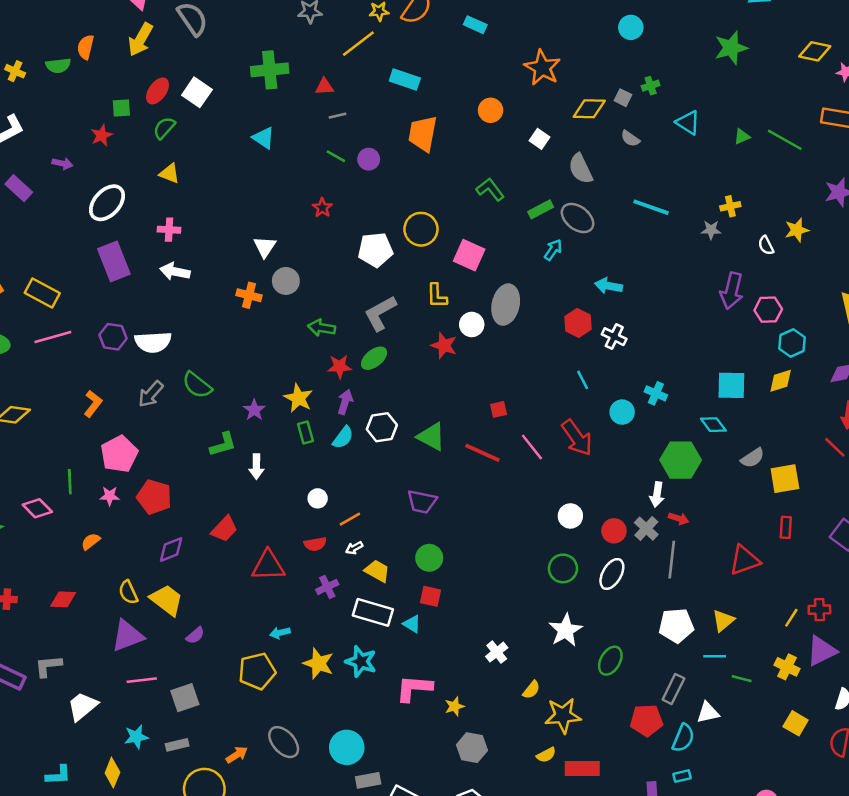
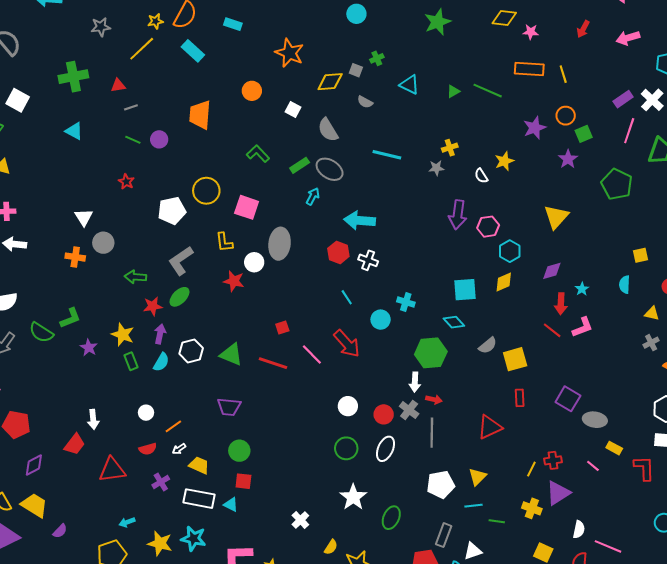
cyan rectangle: (405, 79) -> (193, 51), moved, turned 30
cyan arrow: (608, 286) -> (360, 221), size x1.4
green L-shape: (223, 444) -> (70, 318), moved
white arrow: (256, 467) -> (93, 419), moved

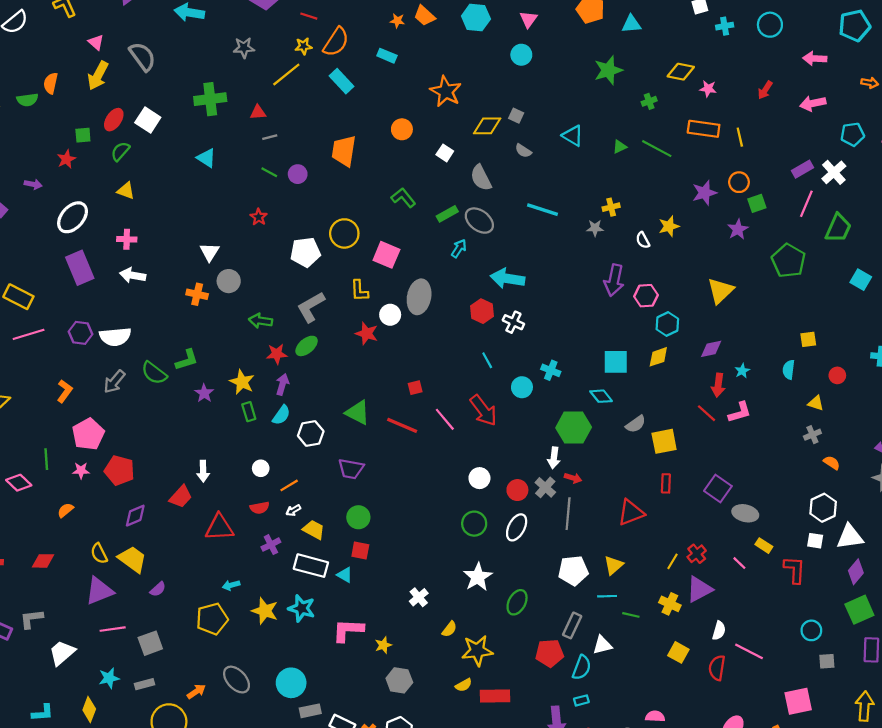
green cross: (377, 58) -> (649, 101), moved
white hexagon: (191, 351) -> (311, 433), moved
red cross: (553, 460) -> (697, 554), turned -36

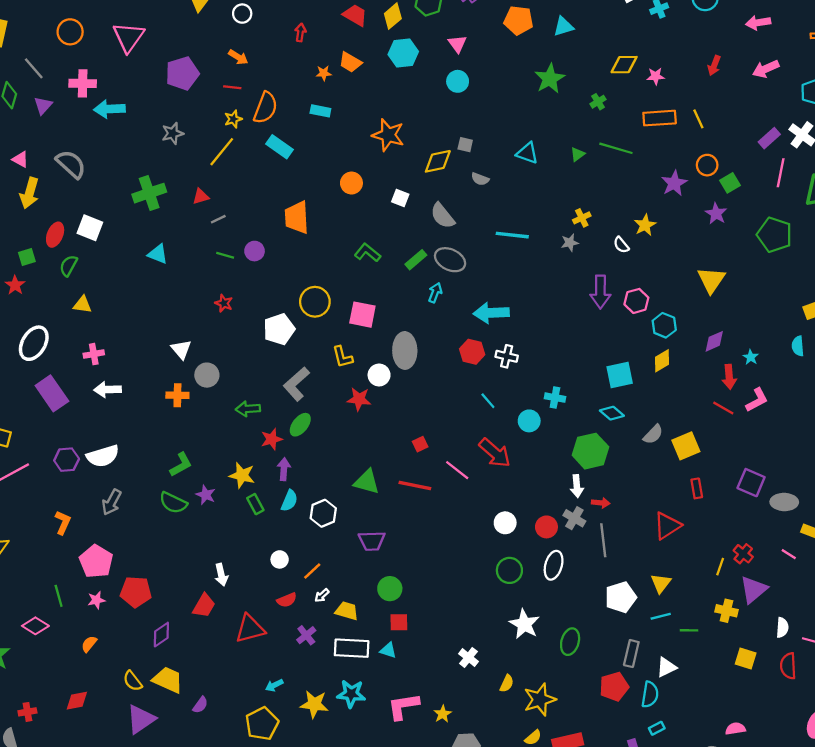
green semicircle: (154, 373) -> (173, 503), moved

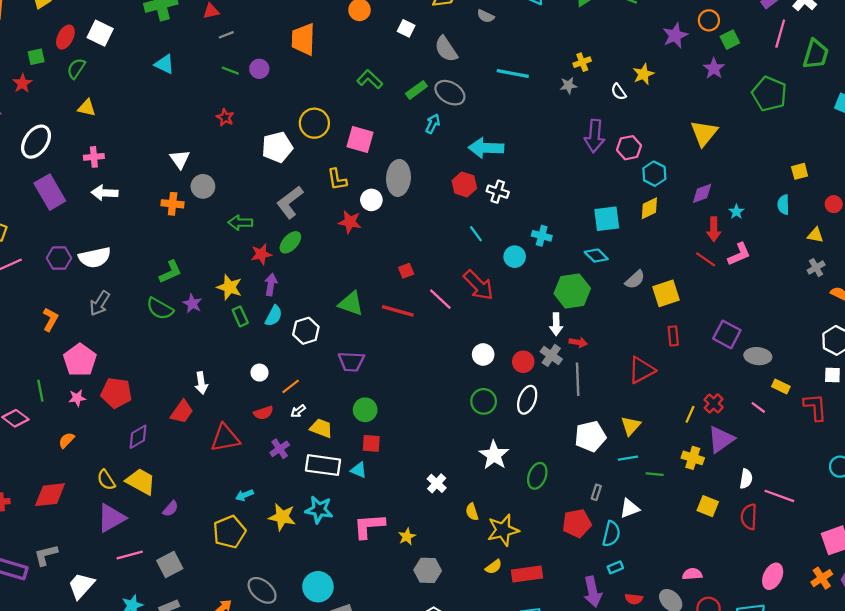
gray rectangle: (631, 654) -> (596, 492), size x0.6
yellow semicircle: (507, 683) -> (472, 512), turned 132
red diamond: (77, 701) -> (50, 495), size x1.4

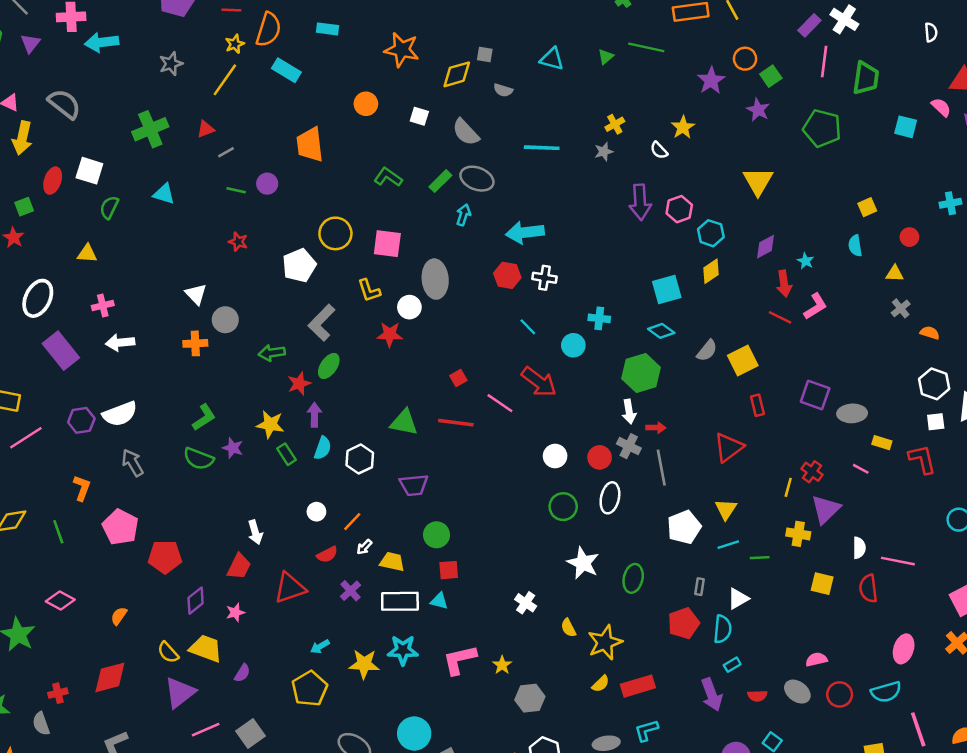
green semicircle: (76, 68) -> (109, 207), moved
gray arrow: (100, 303) -> (133, 463), turned 125
green line: (40, 391) -> (58, 532), moved
pink star: (77, 398) -> (235, 612), moved

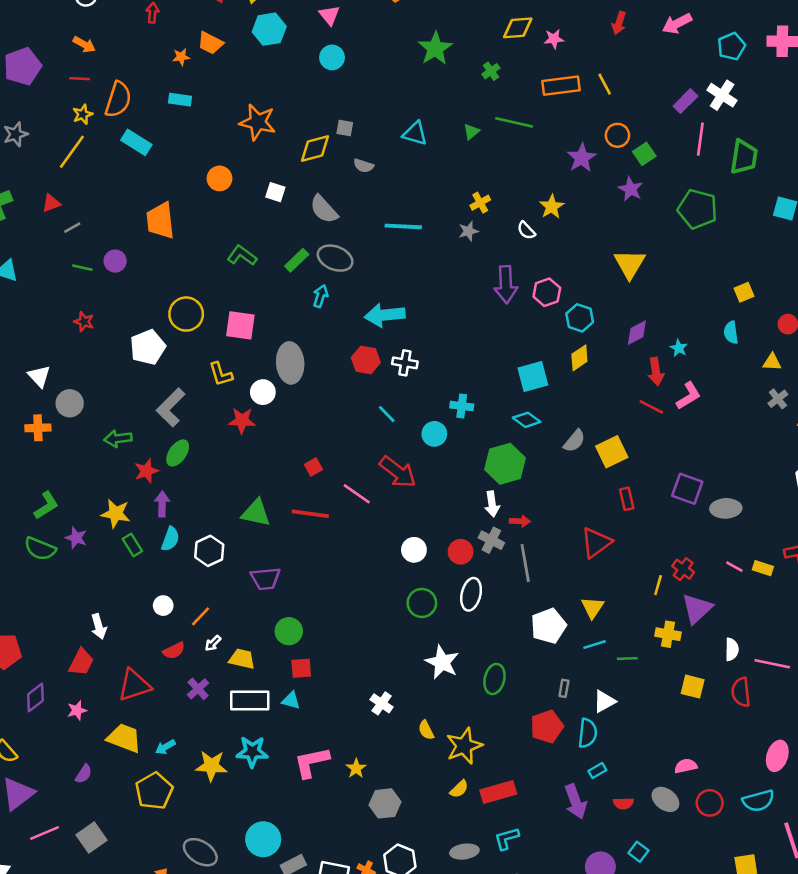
yellow rectangle: (882, 443) -> (763, 568), moved
yellow trapezoid: (206, 648) -> (124, 738), moved

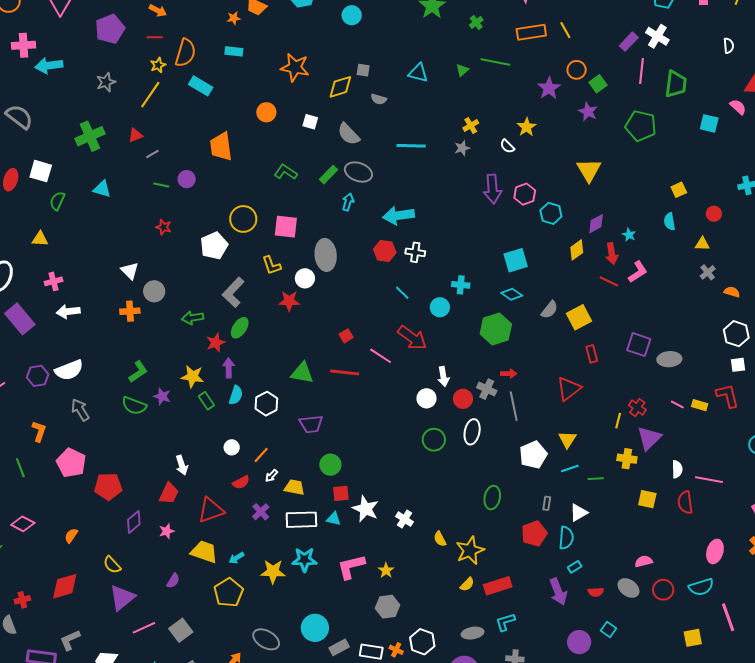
yellow diamond: (579, 358) -> (577, 250), moved
white arrow: (492, 504) -> (443, 377), moved
white star: (442, 662) -> (366, 509), moved
gray hexagon: (385, 803) -> (388, 607), moved

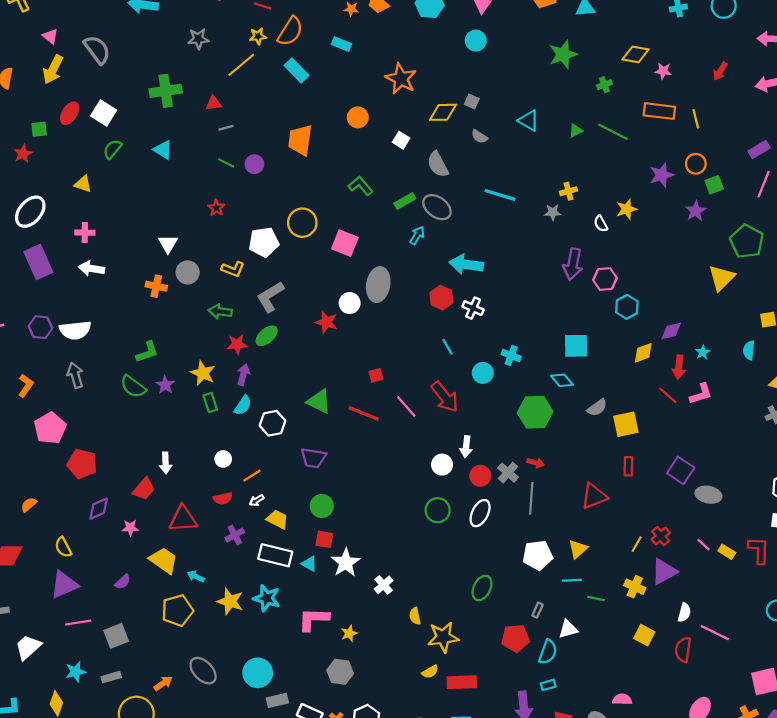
yellow triangle: (589, 170) -> (722, 278), moved
yellow L-shape: (272, 265) -> (233, 269), moved, turned -65
cyan arrow: (236, 558) -> (196, 576), turned 42

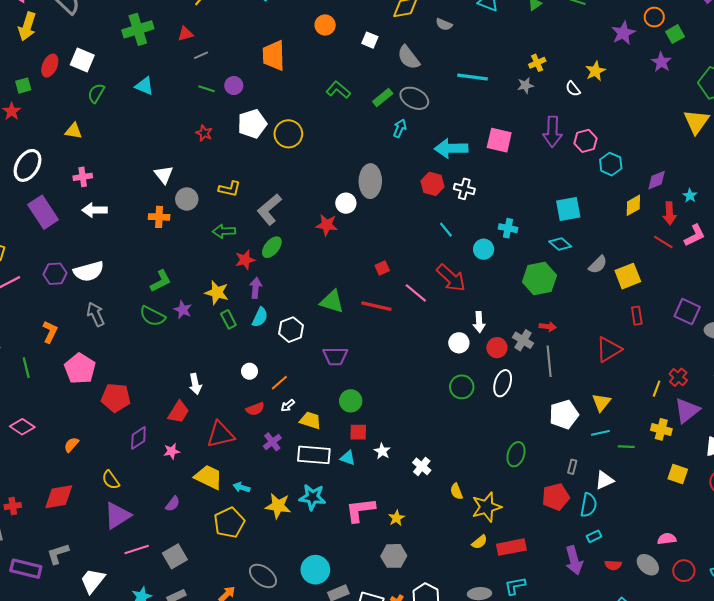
white pentagon: (264, 242) -> (252, 124), moved
pink square: (345, 243) -> (499, 140), moved
white star: (346, 563) -> (382, 451), size x0.6

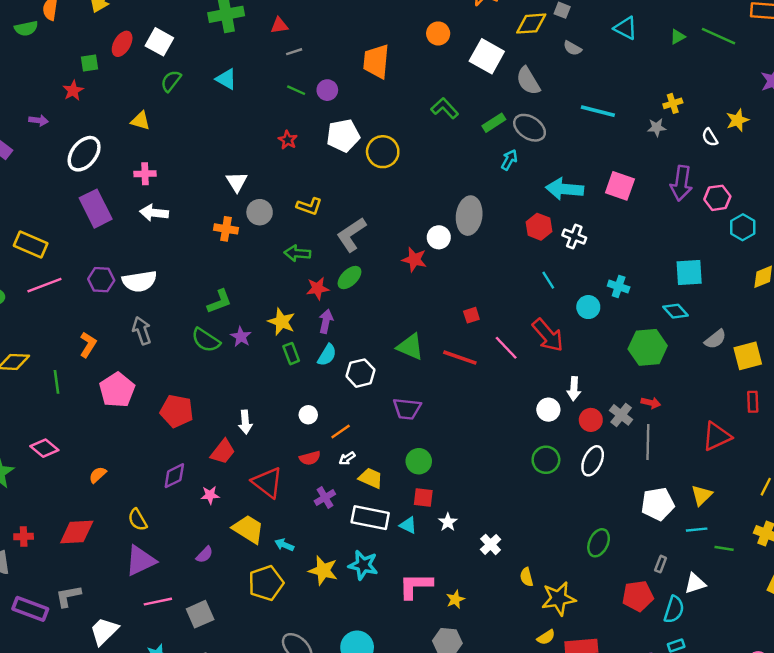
white square: (370, 40) -> (487, 56), size x1.8
red pentagon: (116, 398) -> (177, 411), moved
red triangle: (220, 435) -> (267, 482), turned 44

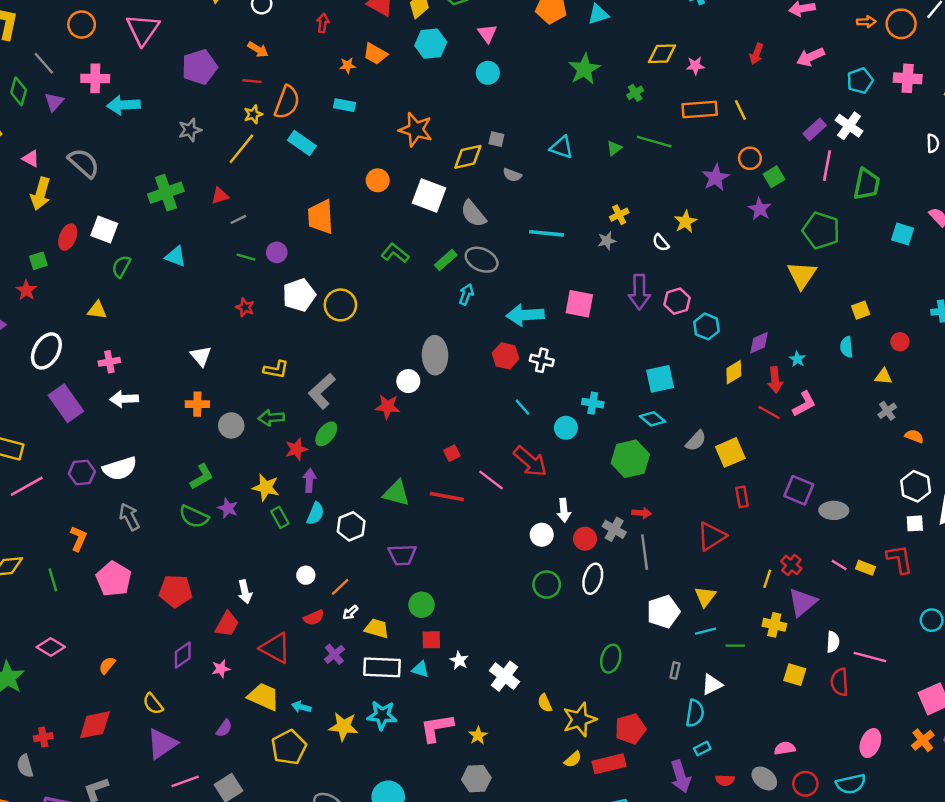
gray circle: (260, 212) -> (231, 425), moved
white cross: (491, 544) -> (505, 676), size x1.4
red pentagon: (638, 596) -> (630, 729), moved

